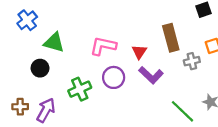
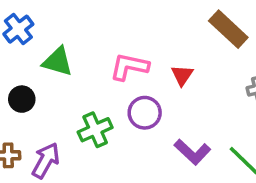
brown rectangle: (171, 38) -> (228, 29), moved, turned -32
black circle: (40, 68) -> (22, 99), moved
purple L-shape: (151, 75) -> (192, 152), moved

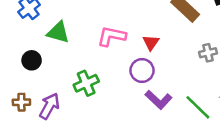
purple circle: (145, 113) -> (142, 70), moved

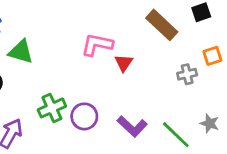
pink L-shape: (112, 36) -> (97, 45), moved
purple circle: (142, 70) -> (84, 116), moved

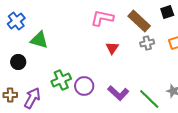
pink L-shape: (97, 45) -> (102, 18), moved
gray cross: (187, 74) -> (147, 43), moved

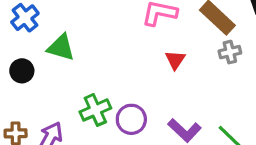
black circle: (18, 62) -> (22, 71), moved

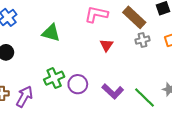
green triangle: (61, 47) -> (51, 33), moved

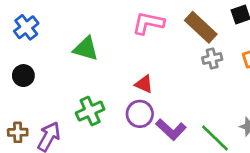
red triangle: (107, 45) -> (144, 84), moved, turned -40
purple circle: (78, 84) -> (140, 114), moved

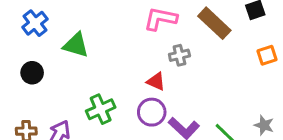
green triangle: (86, 49) -> (76, 45), moved
gray cross: (212, 59) -> (179, 55), moved

